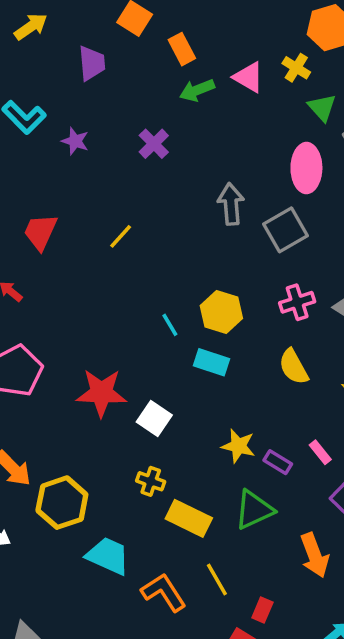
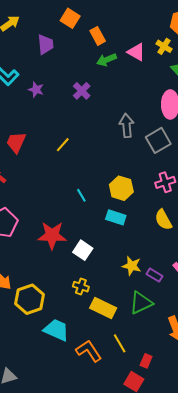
cyan line: (170, 325) -> (81, 195), moved

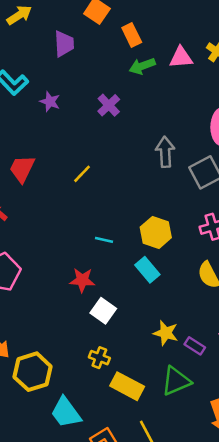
pink triangle: (136, 52) -> (181, 57), turned -36
cyan line: (81, 195) -> (104, 240), turned -48
cyan rectangle: (116, 217) -> (147, 270), turned 30
red star: (52, 235) -> (82, 280), moved, size x0.7
cyan trapezoid: (56, 330) -> (66, 413), turned -152

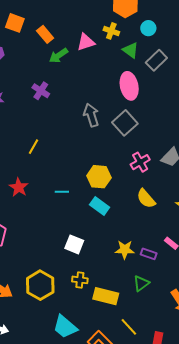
red star: (82, 280) -> (19, 187), moved, turned -30
yellow hexagon: (33, 372) -> (40, 285), moved
green triangle: (176, 381) -> (141, 283), size x0.7

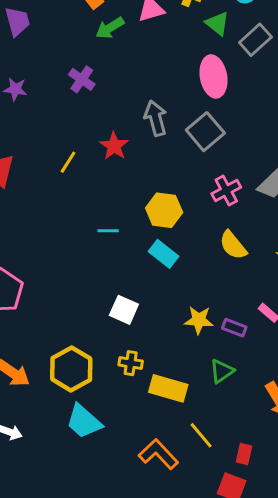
red star: (19, 187) -> (114, 146), moved
cyan trapezoid: (65, 327) -> (84, 421), moved

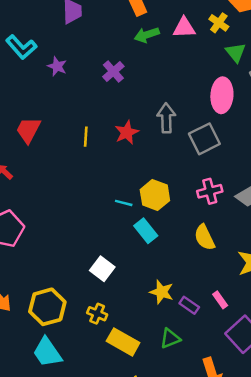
yellow line: (68, 162) -> (86, 137), turned -42
cyan line: (108, 231) -> (124, 203), moved

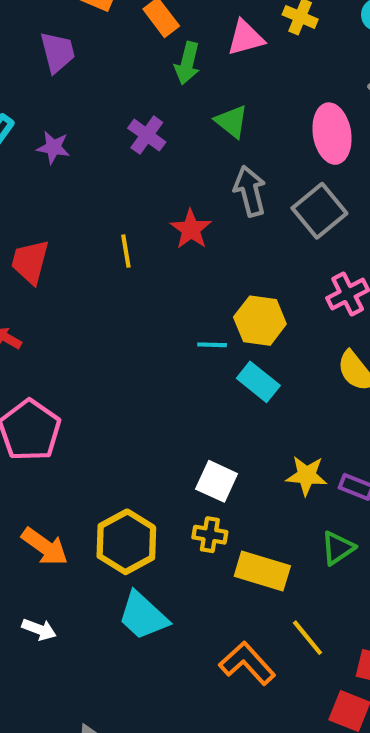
green arrow: (147, 35) -> (187, 63), turned -45
green triangle: (236, 53) -> (232, 121), moved
white square: (102, 269) -> (217, 481), moved

